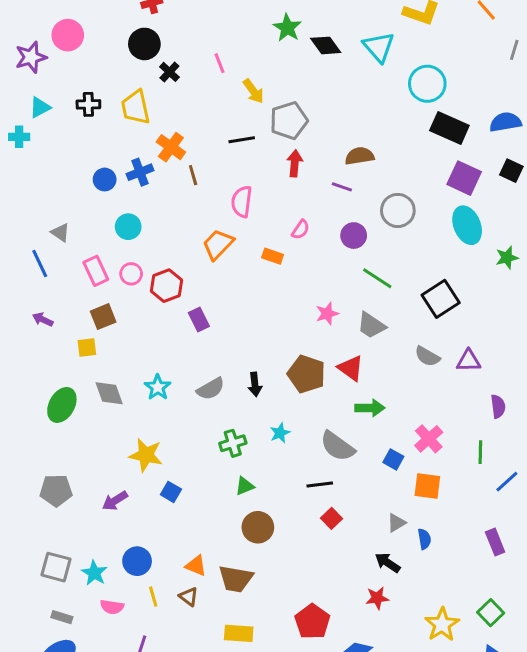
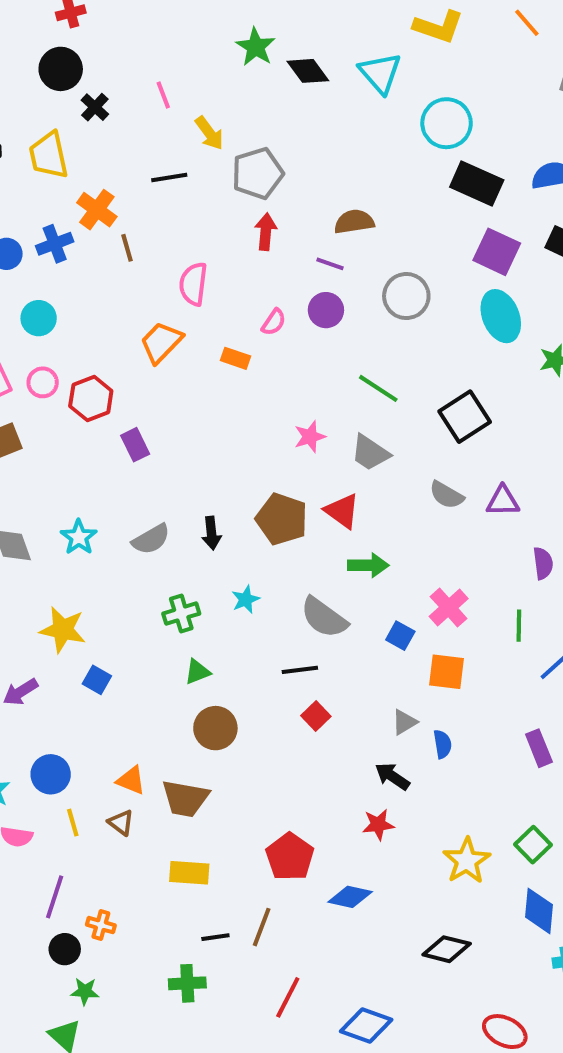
black line: (242, 140) -> (169, 177), moved
purple circle: (354, 236) -> (326, 310), moved

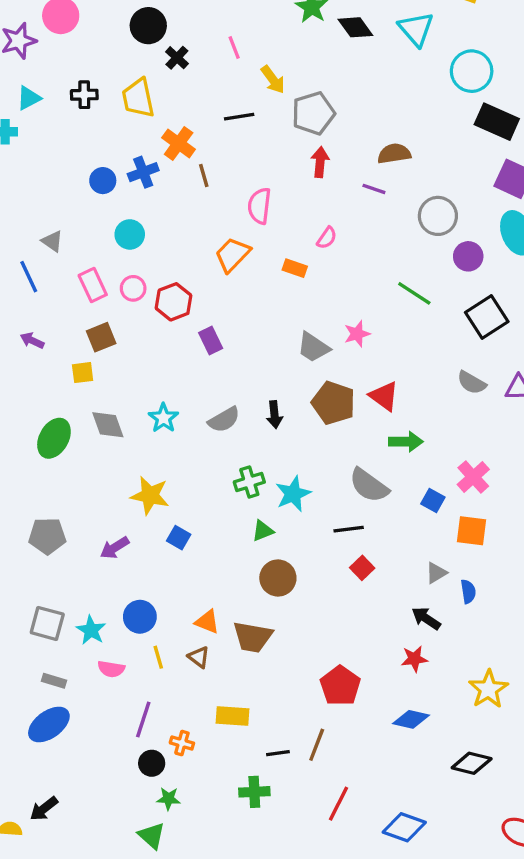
purple circle: (326, 310) -> (468, 256), moved
gray trapezoid: (370, 453) -> (313, 347), moved
cyan star: (246, 599) -> (293, 494), moved, size x1.5
yellow rectangle: (189, 873) -> (232, 716), moved
blue diamond: (350, 897) -> (411, 719), moved

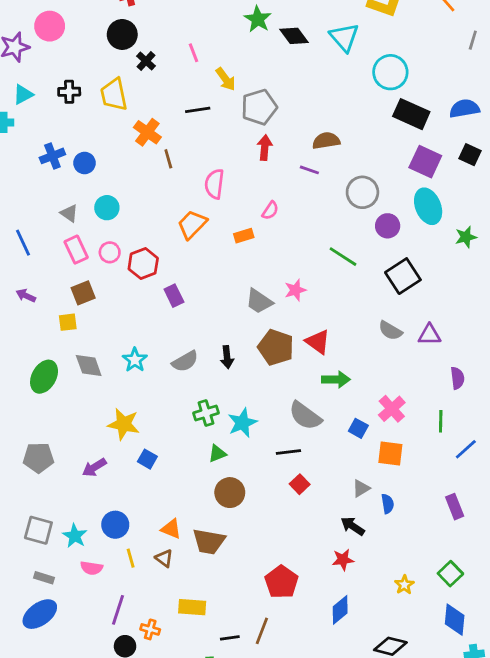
blue cross: (143, 172) -> (52, 156), moved
gray triangle: (52, 241) -> (69, 213), moved
orange rectangle: (295, 268) -> (244, 236), turned -36
yellow star: (488, 689) -> (404, 585), size x0.6
blue diamond: (411, 719) -> (340, 610), turned -52

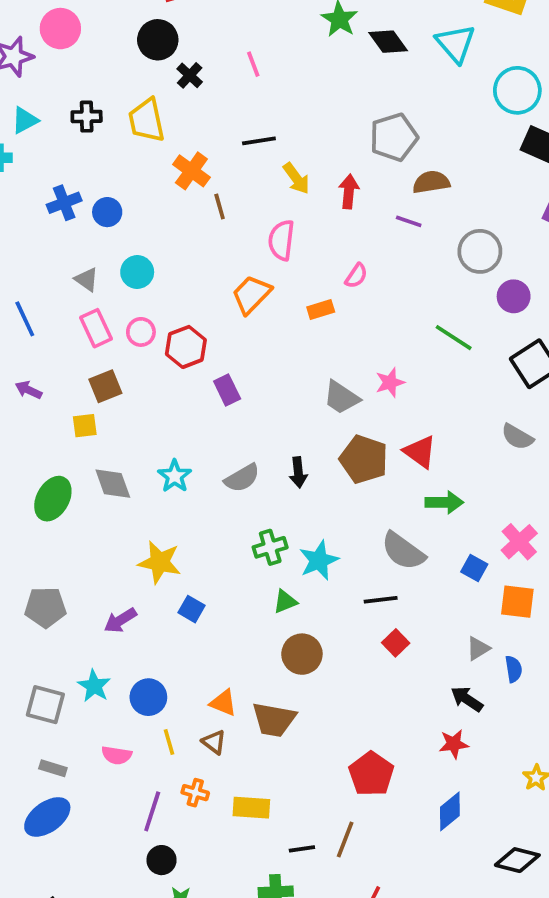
yellow arrow: (226, 79) -> (296, 178), moved
gray pentagon: (259, 107) -> (394, 137), moved
cyan star: (75, 536) -> (94, 686), moved
orange cross: (150, 629) -> (195, 793), moved

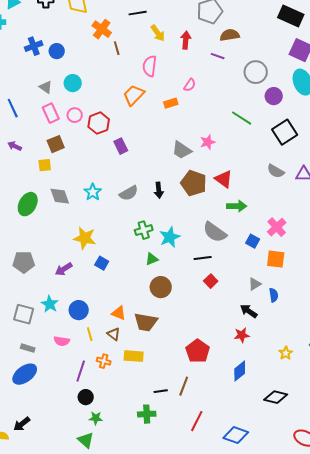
yellow rectangle: (251, 808) -> (134, 356), moved

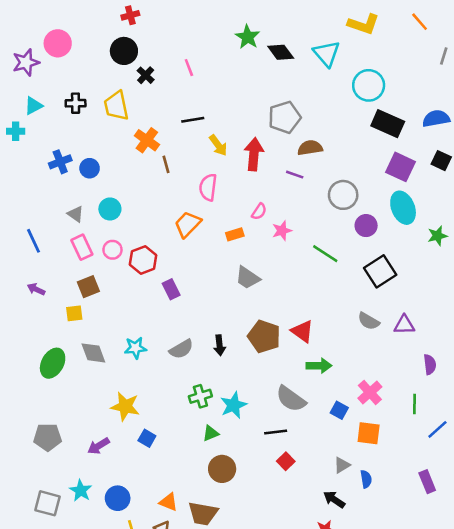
red arrow: (186, 40) -> (254, 154), size x1.4
pink star: (208, 142) -> (282, 231), moved
gray trapezoid: (182, 150) -> (248, 278), moved
cyan star: (93, 192) -> (135, 348), turned 30

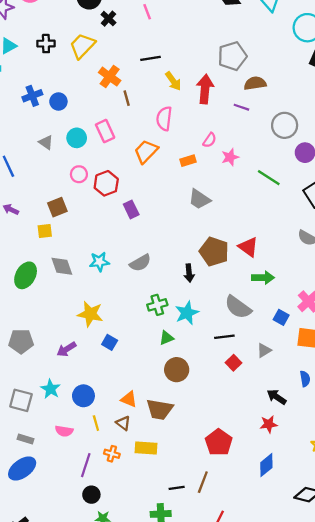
yellow trapezoid: (116, 106) -> (82, 46), turned 56
pink rectangle: (82, 247) -> (105, 131), moved
black arrow: (220, 345) -> (189, 273), moved
gray triangle: (342, 465) -> (264, 350), moved

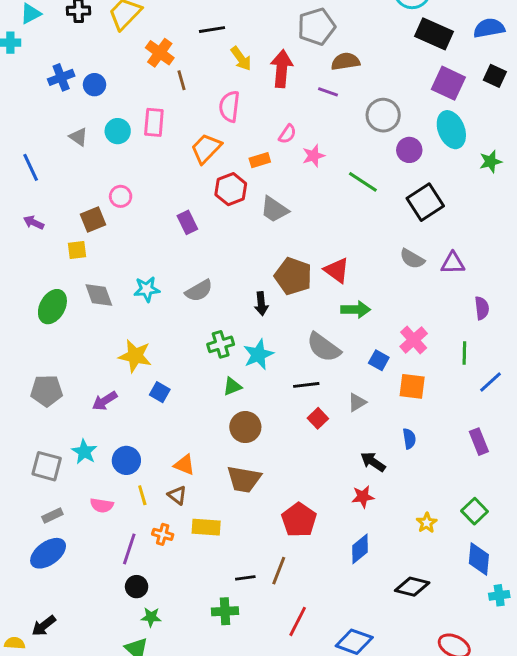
pink rectangle: (105, 131) -> (154, 122), turned 30
pink circle: (79, 174) -> (121, 196), moved
red hexagon: (106, 183) -> (231, 189), moved
brown trapezoid: (160, 409) -> (244, 479), moved
gray rectangle: (26, 439) -> (52, 516), turned -42

